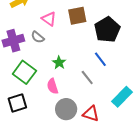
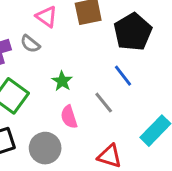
pink semicircle: (53, 86) -> (69, 117), moved
gray circle: (66, 109) -> (45, 148), moved

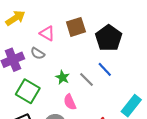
gray line: (104, 103) -> (86, 79), moved

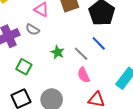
green square: (28, 91) -> (24, 67), size x0.7
pink semicircle: (70, 102) -> (84, 75), moved

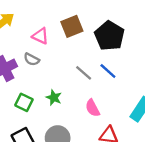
green star: (58, 52) -> (54, 98), moved
gray line: (81, 54) -> (84, 73), moved

